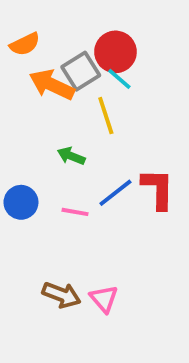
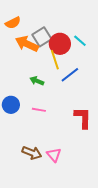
red circle: (115, 52) -> (60, 44), moved
cyan line: (119, 79) -> (80, 41), moved
red L-shape: (158, 189) -> (83, 118), moved
blue line: (115, 193) -> (70, 75), moved

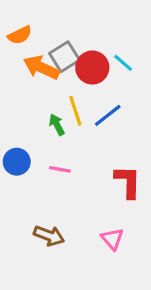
yellow line: (55, 60) -> (75, 111), moved
green arrow: (37, 81) -> (57, 125), turned 40
pink triangle: (54, 155) -> (112, 239), moved

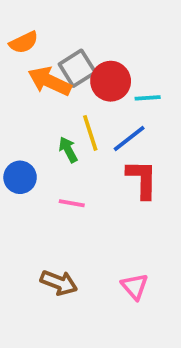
cyan line: (123, 63) -> (148, 98), moved, turned -45
blue circle: (17, 162) -> (20, 177), moved
red L-shape: (128, 182) -> (142, 179), moved

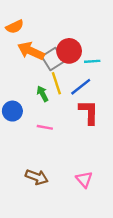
gray square: (77, 68) -> (53, 59), moved

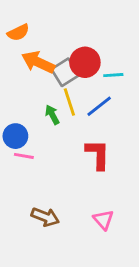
red L-shape: (89, 112) -> (98, 154), moved
pink line: (45, 127) -> (24, 156), moved

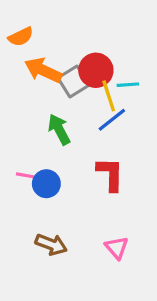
yellow line: (69, 102) -> (109, 96), moved
green arrow: (52, 115) -> (59, 129), size x1.4
blue circle: (15, 136) -> (46, 184), moved

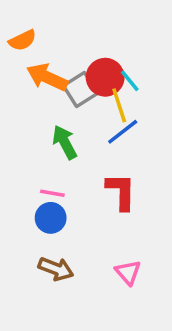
cyan line: (128, 85) -> (130, 81), moved, turned 55
pink line: (27, 176) -> (52, 193), moved
blue circle: (46, 184) -> (51, 218), moved

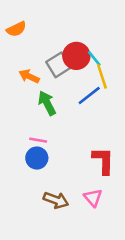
orange arrow: (47, 77) -> (29, 76), moved, size x0.7
yellow line: (119, 105) -> (102, 76), moved
red L-shape: (121, 192) -> (103, 161), moved
brown arrow: (56, 269) -> (56, 200), moved

